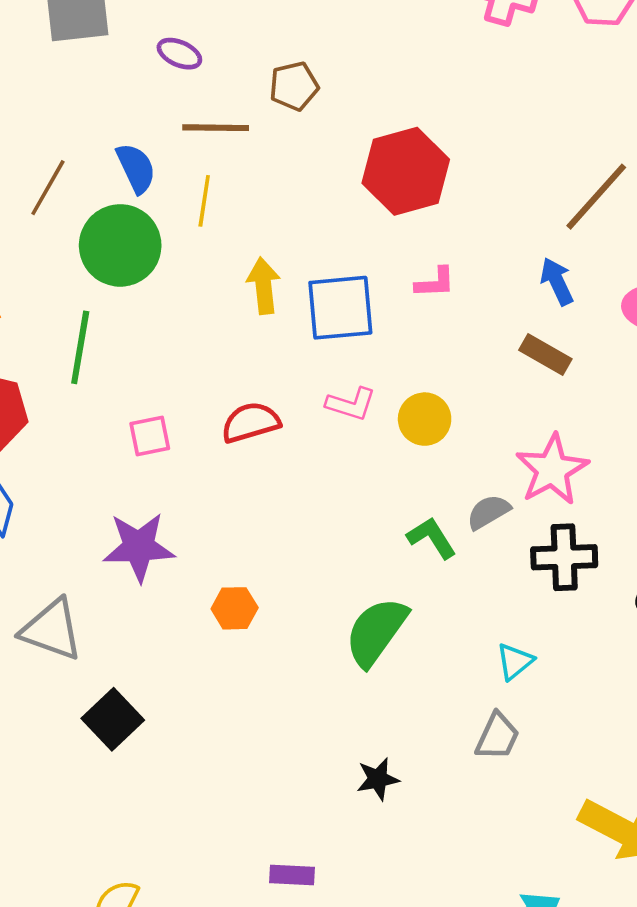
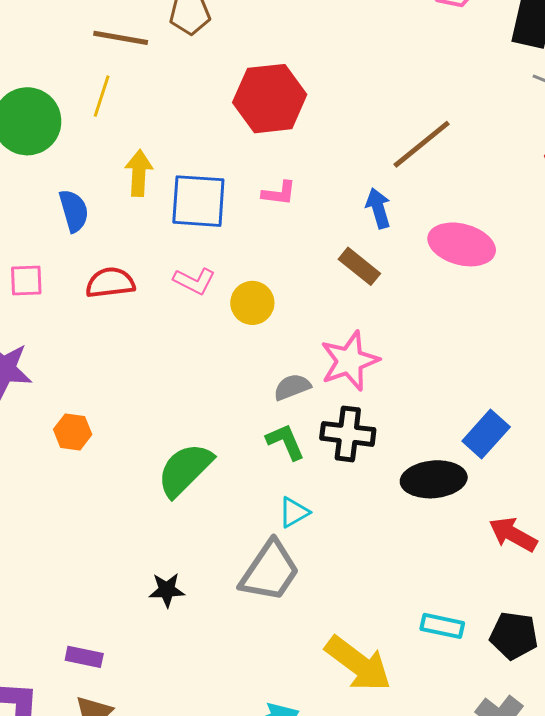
blue semicircle: (136, 168) -> (74, 211), moved
green L-shape: (432, 538) -> (285, 442), moved
gray trapezoid: (497, 736) -> (270, 571), size x1.6

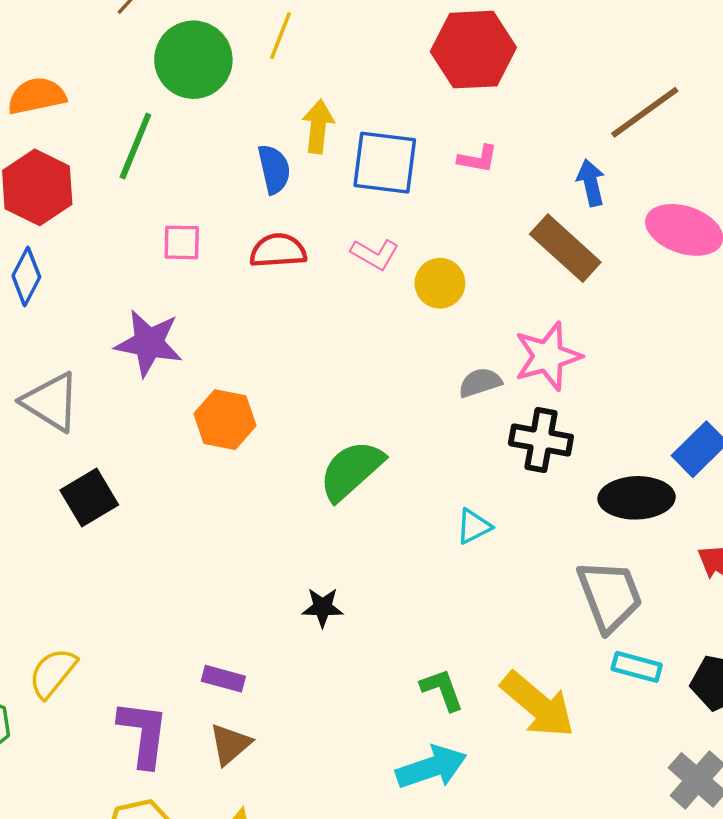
blue semicircle: (74, 211) -> (274, 169), moved
brown rectangle: (359, 266) -> (565, 248), size x1.5
orange hexagon: (73, 432) -> (225, 420), size x1.4
green L-shape: (285, 442) -> (442, 690), moved
gray trapezoid: (270, 571) -> (610, 596), moved, turned -58

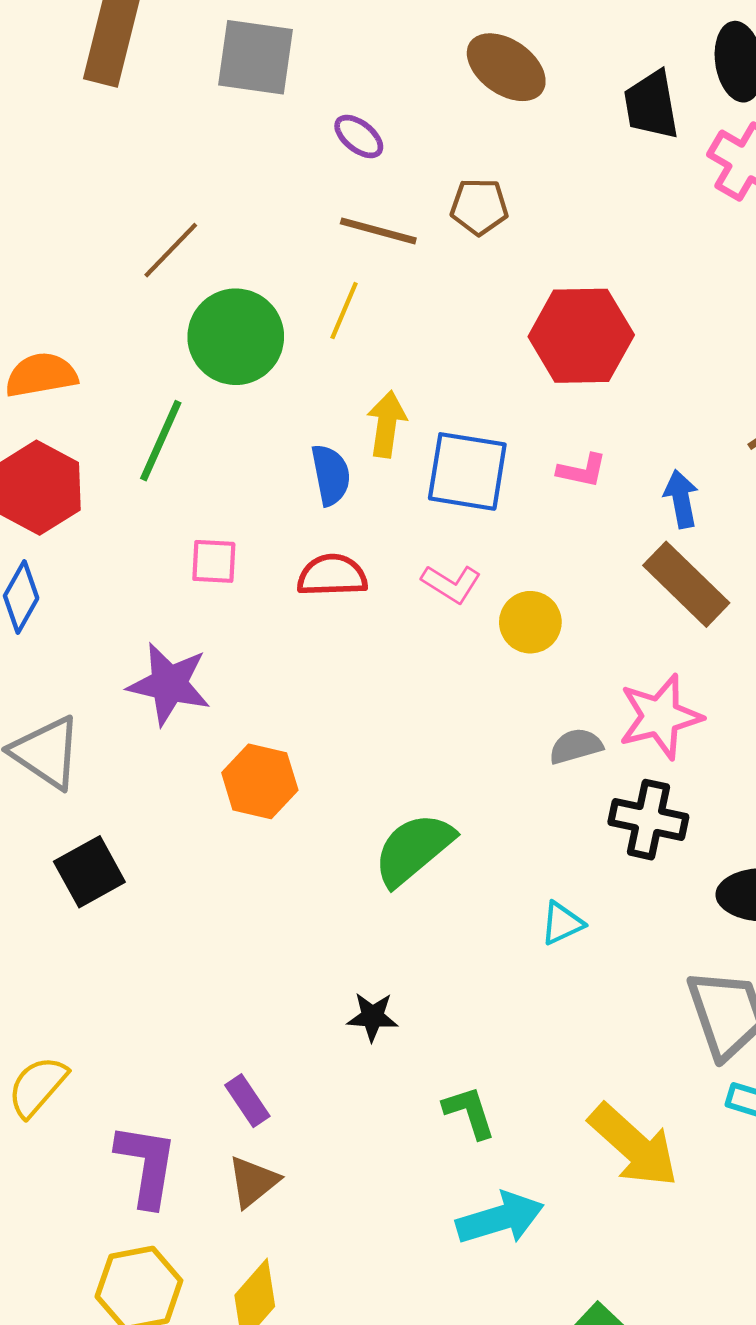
blue arrow: (591, 183) -> (681, 499), moved
purple rectangle: (223, 679) -> (247, 1101), turned 39
green L-shape: (442, 690) -> (469, 1112), moved

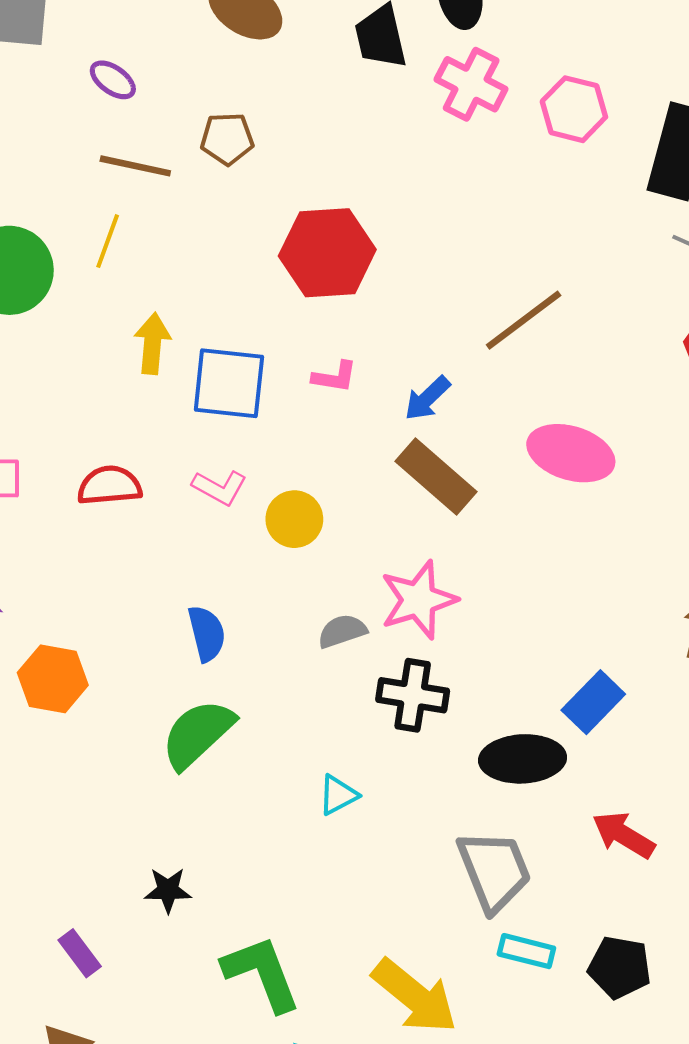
blue semicircle: (331, 475) -> (207, 633), moved
blue arrow: (681, 499) -> (427, 398), turned -120
purple rectangle: (247, 1101) -> (80, 953), moved
green L-shape: (469, 1112) -> (262, 973), size x1.6

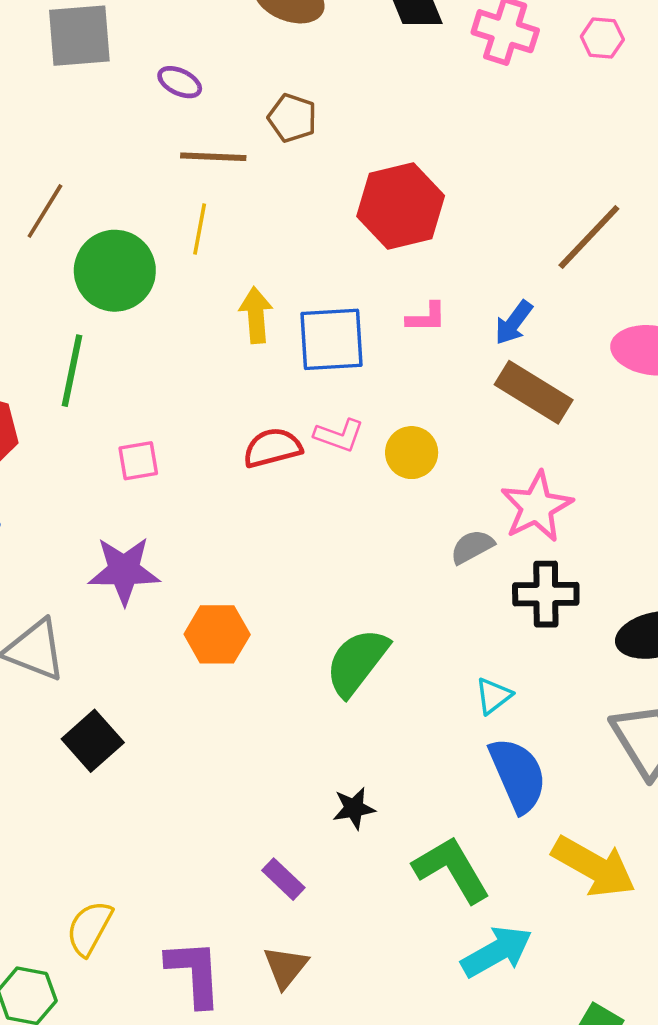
pink hexagon: (574, 109) -> (602, 38), size x0.7
brown pentagon: (227, 139) -> (292, 118), turned 30
red semicircle: (109, 486) -> (272, 448), moved
blue semicircle: (207, 633) -> (518, 775), moved, size x1.5

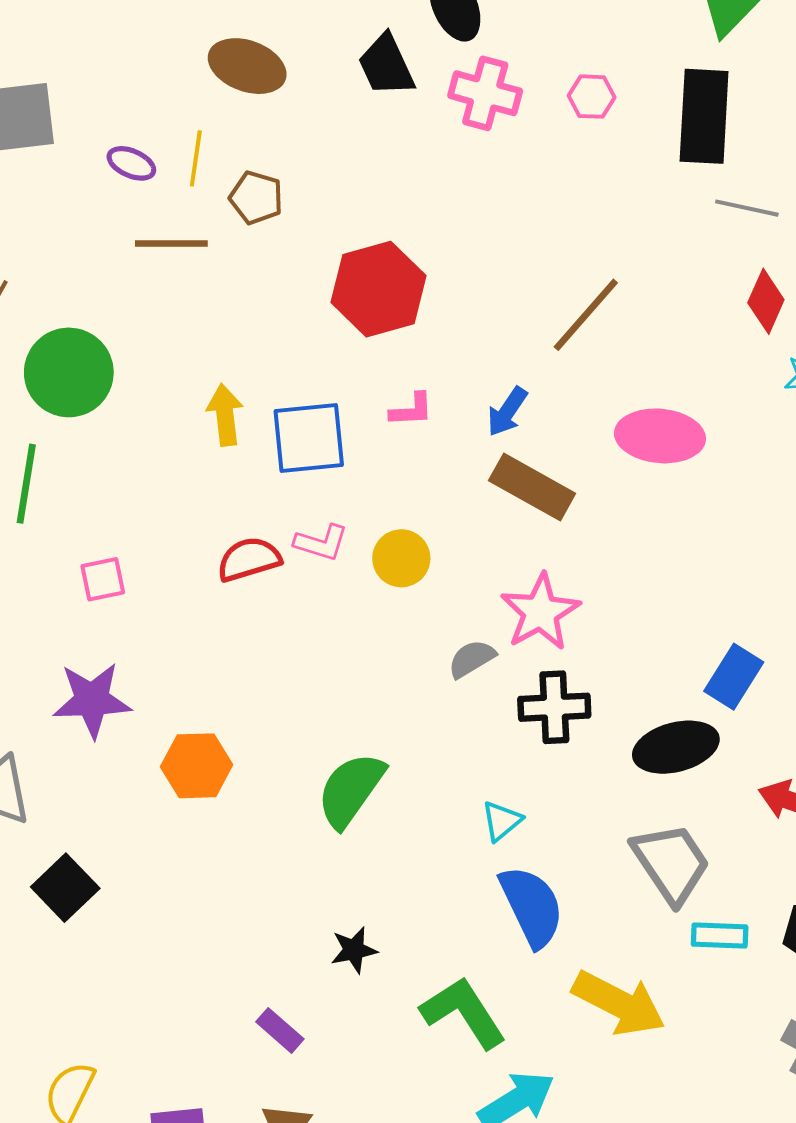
yellow line: (200, 229) -> (196, 158), moved

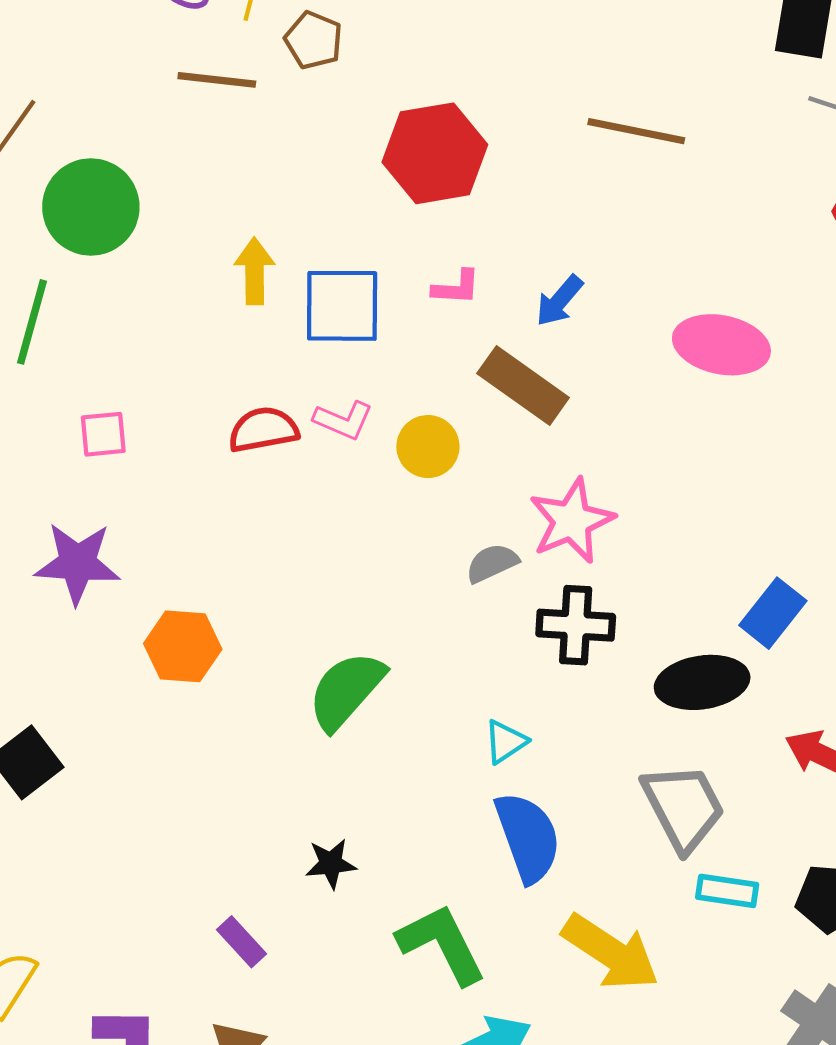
brown line: (586, 315) -> (636, 131), moved, turned 54
brown rectangle: (532, 487) -> (523, 385), moved

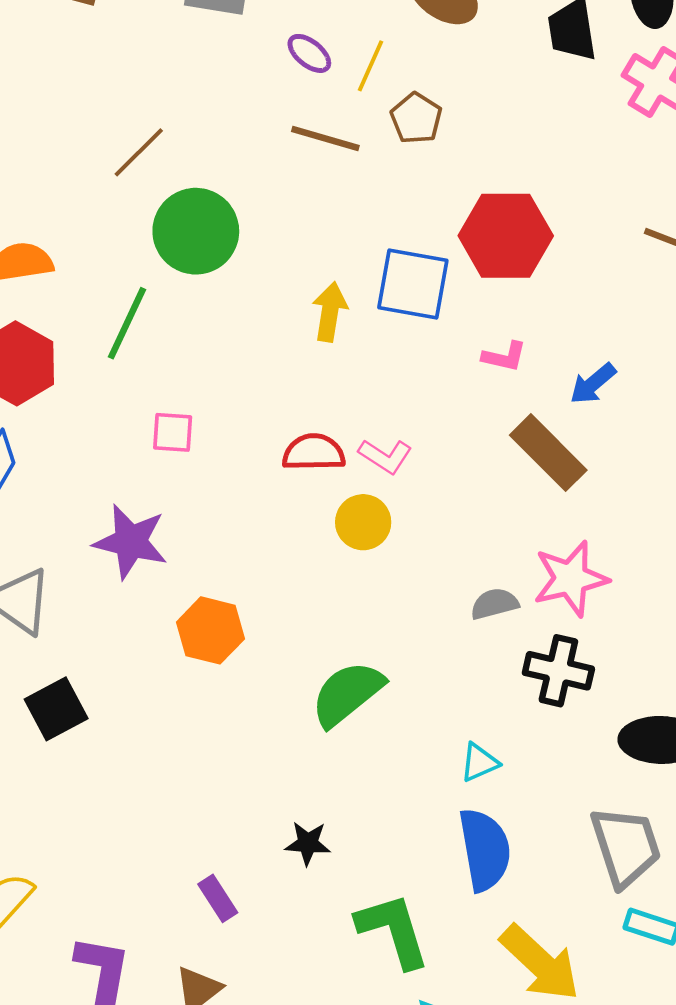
blue square: (342, 306) -> (413, 284), moved
yellow circle: (428, 447) -> (363, 522), moved

